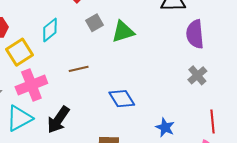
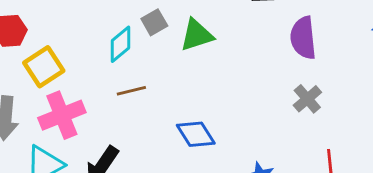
cyan diamond: (50, 30) -> (121, 44), moved

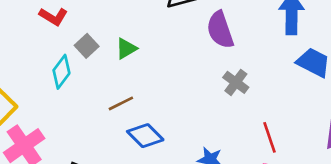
green triangle: (197, 35) -> (126, 49), size x0.7
brown line: (131, 91) -> (121, 103), moved

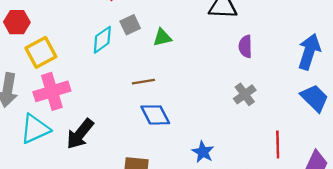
purple semicircle: (220, 30) -> (245, 46), size x0.7
red line: (270, 137) -> (278, 145), moved

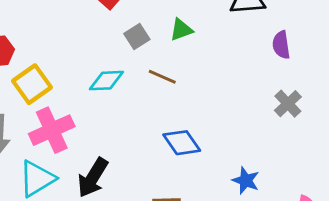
green triangle: (162, 37) -> (181, 30), moved
cyan diamond: (102, 40) -> (106, 81), moved, turned 40
brown line: (143, 82) -> (162, 77), moved, turned 40

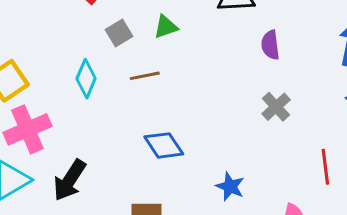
brown line: (162, 77) -> (145, 76), turned -36
cyan diamond: (106, 81) -> (86, 79), turned -66

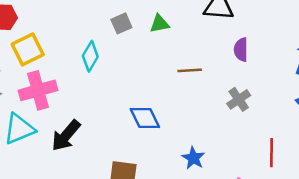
brown line: (145, 76) -> (190, 70), moved

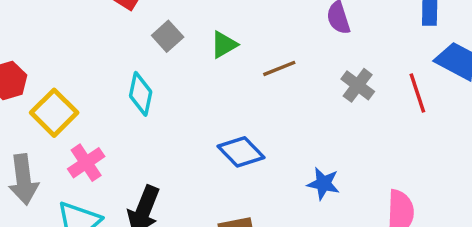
green triangle: (159, 24) -> (224, 45), moved
pink cross: (38, 90) -> (86, 163), size x0.7
red line: (271, 153) -> (417, 93), moved

